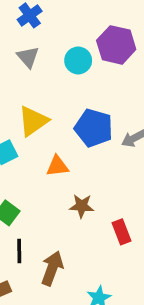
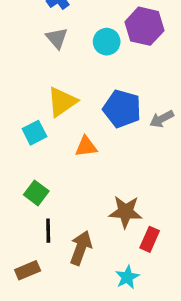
brown star: (82, 206) -> (126, 212), moved, size x1.4
red rectangle: (121, 232) -> (150, 239), moved, turned 45

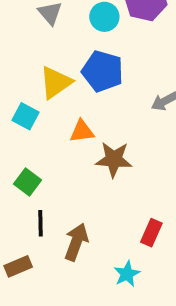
blue pentagon: (122, 109) -> (103, 71), moved
cyan square: (34, 133) -> (26, 116), turned -35
brown star: (126, 212) -> (114, 159), moved

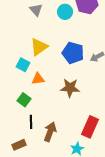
blue pentagon: (103, 71) -> (73, 53), moved
orange triangle: (82, 131) -> (38, 79), moved
red rectangle: (151, 233) -> (90, 127), size x1.5

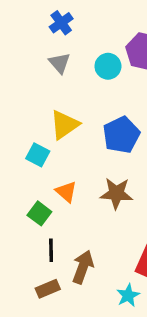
blue pentagon: (73, 53) -> (121, 135), turned 30
orange triangle: (38, 79) -> (66, 192), moved, turned 48
brown rectangle: (19, 145) -> (48, 289), moved

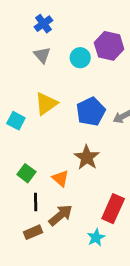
cyan square: (38, 155) -> (16, 121), moved
orange triangle: (66, 192) -> (61, 178), moved
brown star: (116, 193) -> (87, 157), turned 30
brown arrow: (83, 267) -> (61, 215), turned 30

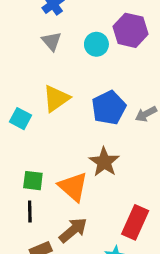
green square: (26, 173) -> (33, 181), turned -30
orange triangle: (61, 178) -> (73, 187), size x1.5
black line: (36, 202) -> (30, 212), moved

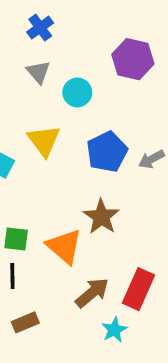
cyan circle: (96, 44) -> (77, 92), moved
yellow triangle: (56, 98) -> (44, 141), turned -32
brown arrow: (73, 230) -> (92, 293), moved

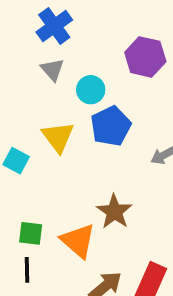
blue cross: (40, 28) -> (54, 26), size x1.4
blue pentagon: (107, 152) -> (111, 126), moved

